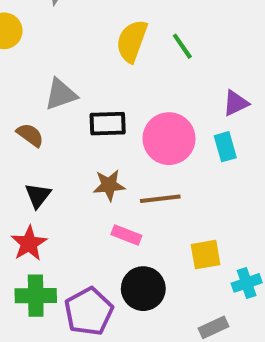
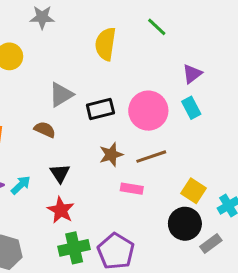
green line: (182, 46) -> (157, 27), moved
yellow square: (206, 255) -> (194, 191), turned -35
black circle: (143, 289) -> (185, 224), moved

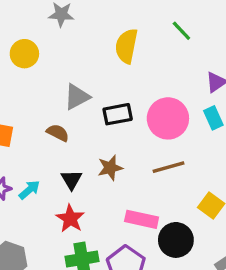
brown star: (111, 155) -> (110, 168), moved
pink rectangle: (132, 189) -> (142, 219), moved, size x1.4
black circle: (185, 224) -> (176, 240), moved

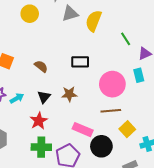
green line: (181, 31) -> (126, 39), moved
gray triangle: (77, 97) -> (70, 14), moved
pink circle: (168, 118) -> (112, 84), moved
brown line: (169, 167) -> (111, 111), moved

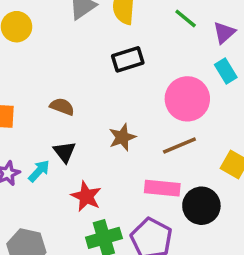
black rectangle: (80, 62) -> (128, 59), moved
black triangle: (44, 97) -> (65, 152), moved
brown line: (111, 111) -> (179, 146), moved

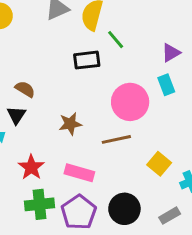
green line: (186, 18) -> (116, 40), moved
black triangle: (65, 152) -> (16, 115), moved
pink rectangle: (162, 188) -> (79, 173), moved
black circle: (201, 206) -> (124, 209), moved

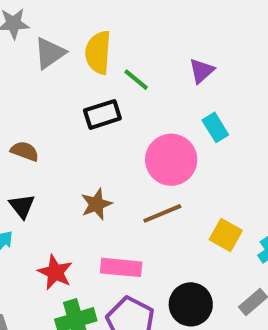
purple triangle: (171, 53) -> (202, 71), moved
brown semicircle: (25, 89) -> (25, 151), moved

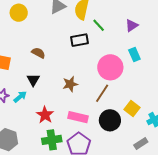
brown line: (162, 213) -> (102, 93), turned -42
black circle: (191, 304) -> (110, 120), moved

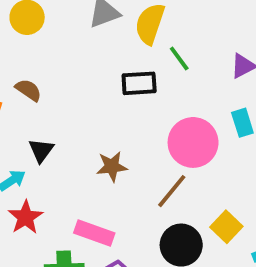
brown semicircle: (38, 53) -> (28, 90), moved
red star: (45, 115) -> (25, 217), moved
pink rectangle: (78, 117) -> (94, 233), moved

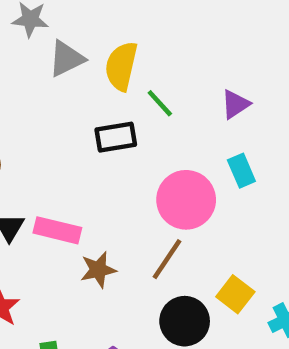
brown star: (112, 166) -> (98, 270), moved
pink rectangle: (94, 233) -> (57, 230), moved

